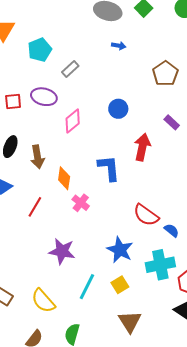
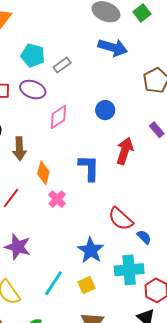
blue arrow: (119, 46) -> (113, 47), size x2.0
cyan pentagon: (40, 50) -> (33, 55), moved, turned 30
purple star: (62, 251) -> (18, 247), moved

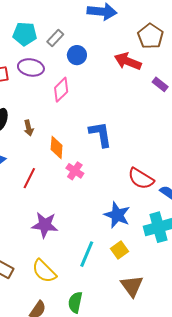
blue circle: (105, 110) -> (77, 55), moved
brown arrow: (19, 149) -> (29, 128), size x0.7
red arrow: (125, 151) -> (128, 61), moved, turned -76

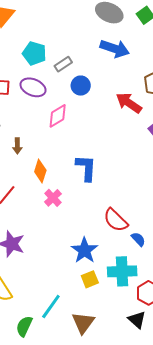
yellow square: (119, 250) -> (90, 279), moved
cyan line: (87, 254) -> (51, 307), moved

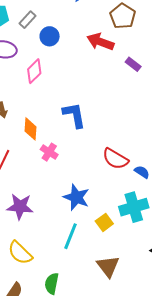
blue star: (84, 250) -> (76, 197), moved
cyan line: (51, 307) -> (71, 236), moved

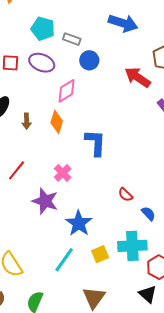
gray rectangle: (28, 20) -> (72, 39), turned 54
orange diamond: (31, 129) -> (57, 122), moved
red semicircle: (115, 159) -> (125, 195), size x0.6
purple star: (20, 207) -> (45, 201), moved

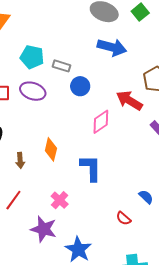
pink diamond: (66, 91) -> (101, 122), moved
brown arrow: (27, 121) -> (20, 160), moved
blue semicircle: (148, 214) -> (146, 197), moved

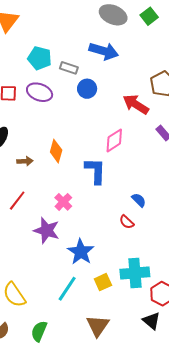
blue arrow: (112, 47) -> (104, 51), moved
pink diamond: (101, 122) -> (114, 140), moved
brown arrow: (20, 160) -> (25, 161), turned -91
blue semicircle: (146, 197) -> (139, 200), moved

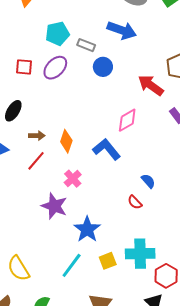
cyan pentagon: (40, 58) -> (57, 34), turned -30
purple ellipse: (40, 92) -> (55, 68), turned -70
orange diamond: (56, 151) -> (66, 141), moved
blue L-shape: (95, 171) -> (107, 149), turned -44
red line: (17, 201) -> (36, 161), moved

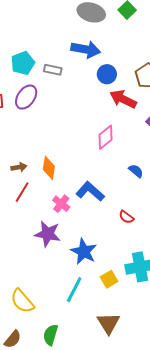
blue circle: (103, 67) -> (107, 74), moved
blue L-shape: (107, 149) -> (90, 191), moved
blue semicircle: (148, 181) -> (136, 171), moved

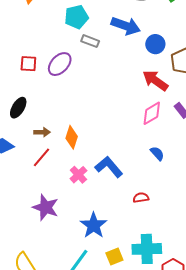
cyan pentagon: (23, 63) -> (76, 17), moved
blue circle: (107, 74) -> (155, 44), moved
pink diamond: (106, 137) -> (152, 113), moved
red semicircle: (126, 217) -> (141, 198), turned 126
purple star: (48, 234) -> (46, 207), moved

